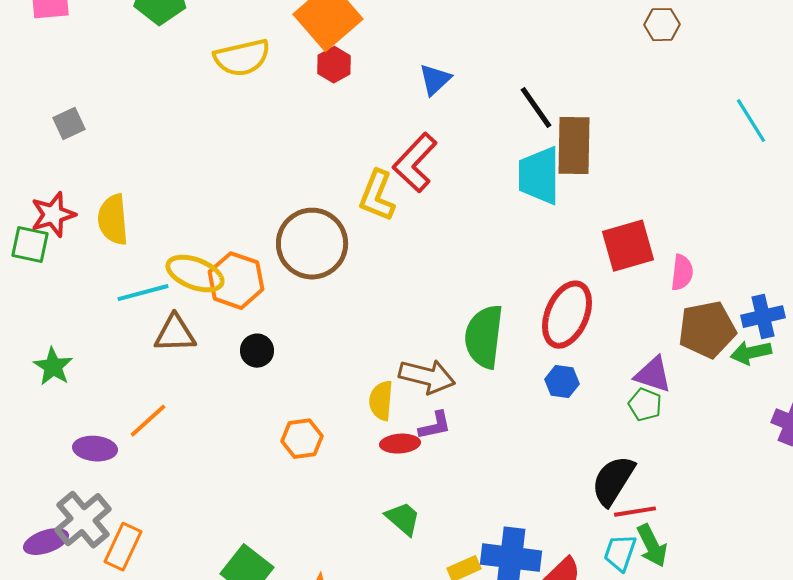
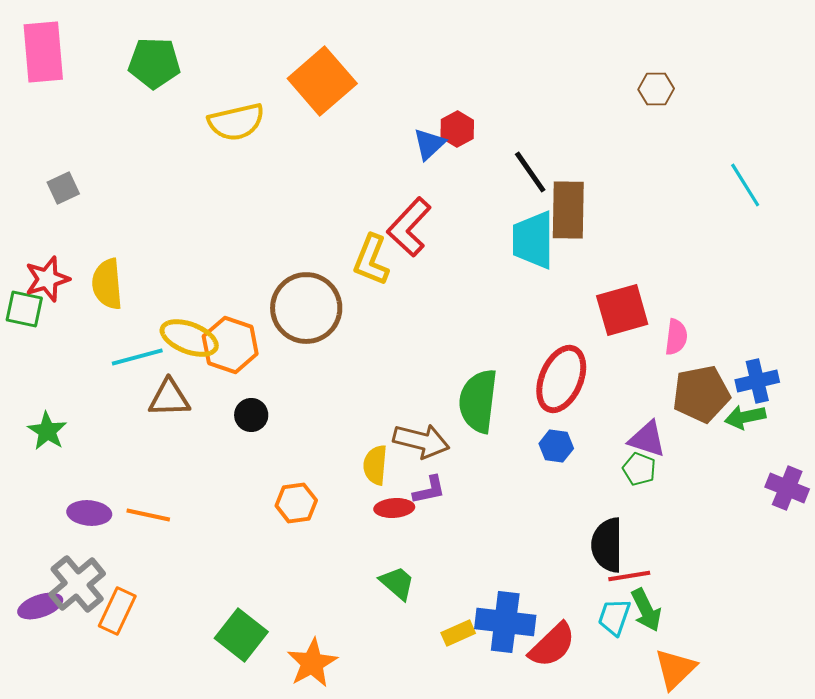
red hexagon: (334, 65) -> (457, 129), moved
orange line: (148, 421) -> (148, 515), moved, turned 54
black semicircle: (613, 481) -> (607, 545), turned -32

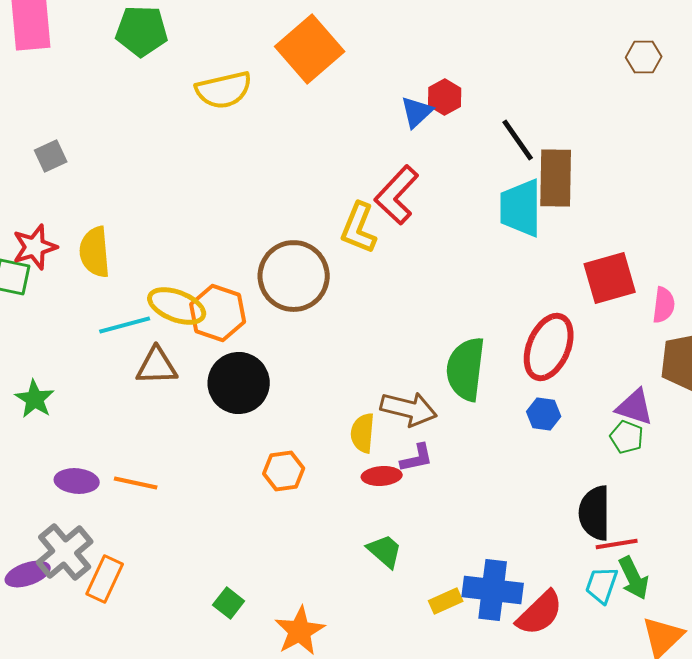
black circle: (251, 415) -> (239, 383), size x1.8
green square: (241, 635) -> (229, 603), size x0.6

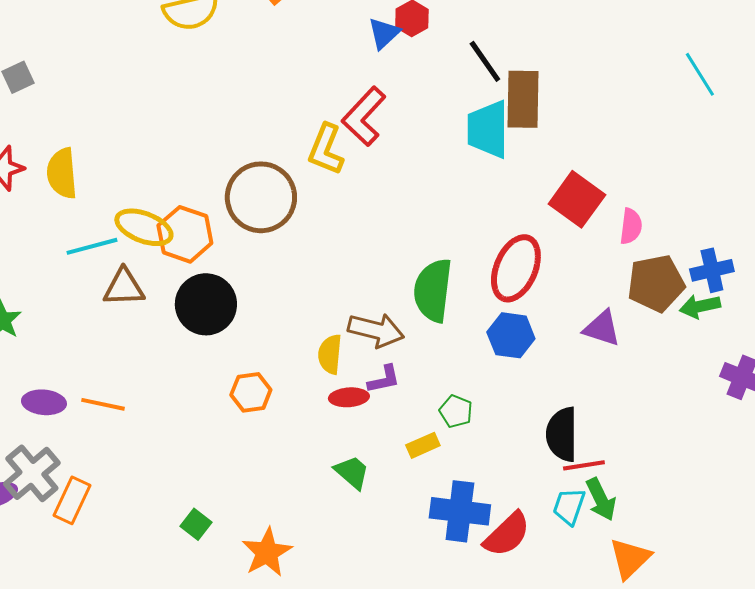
red square: (610, 278) -> (577, 199), turned -38
blue hexagon: (544, 414) -> (511, 335), size x1.4
green pentagon: (627, 437) -> (456, 411), moved
yellow rectangle: (446, 601) -> (423, 445), moved

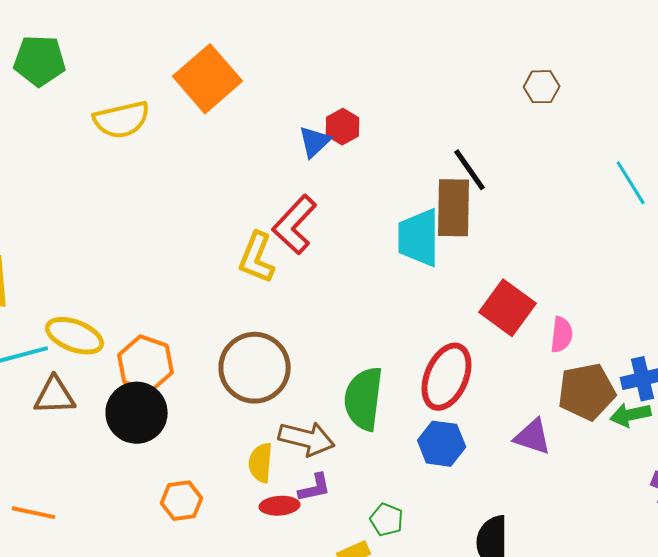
black line: (485, 61) -> (470, 170), moved
brown circle: (261, 197) -> (255, 368), moved
orange hexagon: (185, 234) -> (146, 364), moved

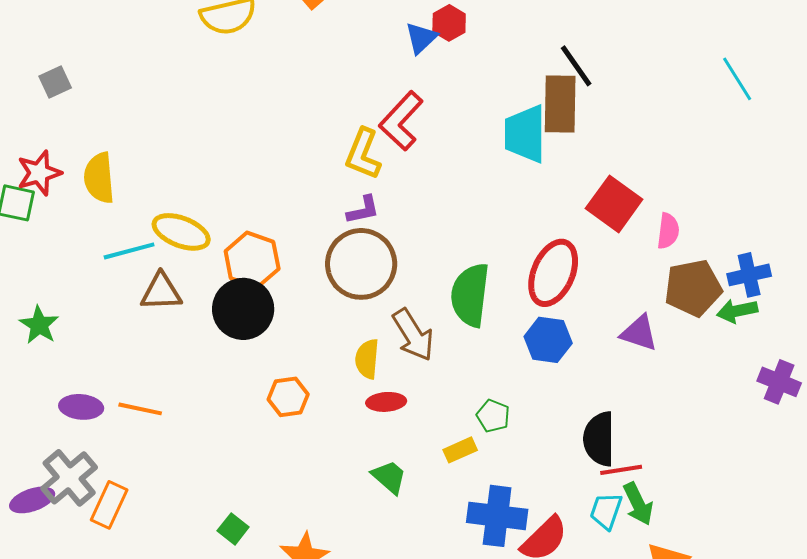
brown arrow: (307, 439) -> (413, 335), turned 44
purple L-shape: (315, 488) -> (363, 210), moved

